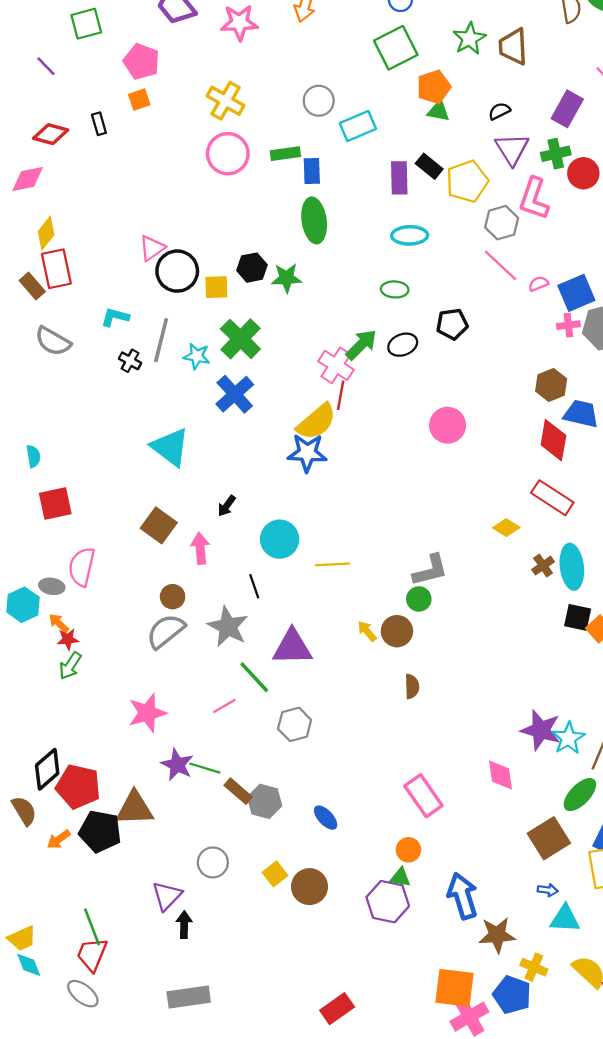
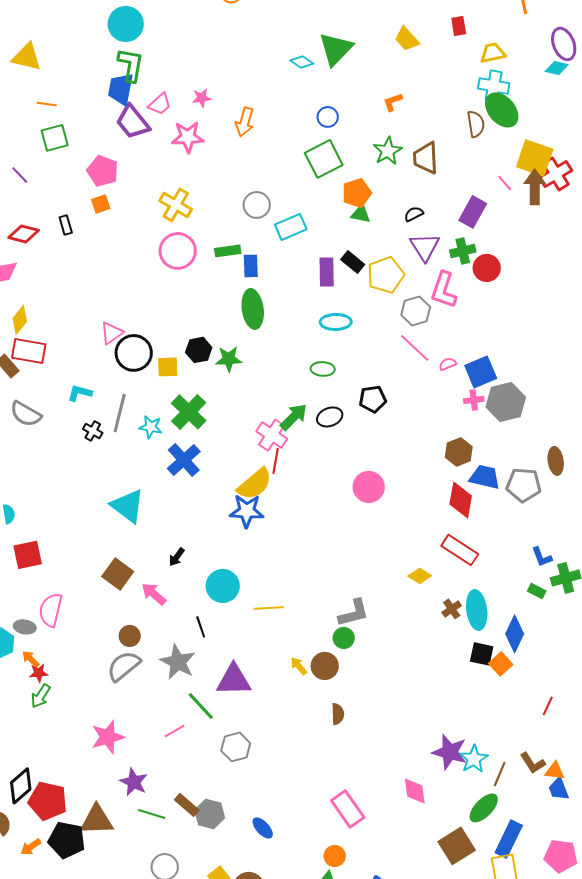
red rectangle: (56, 269) -> (29, 351), turned -68
pink arrow: (200, 548) -> (154, 594), turned -44
green line: (205, 768) -> (152, 814), moved

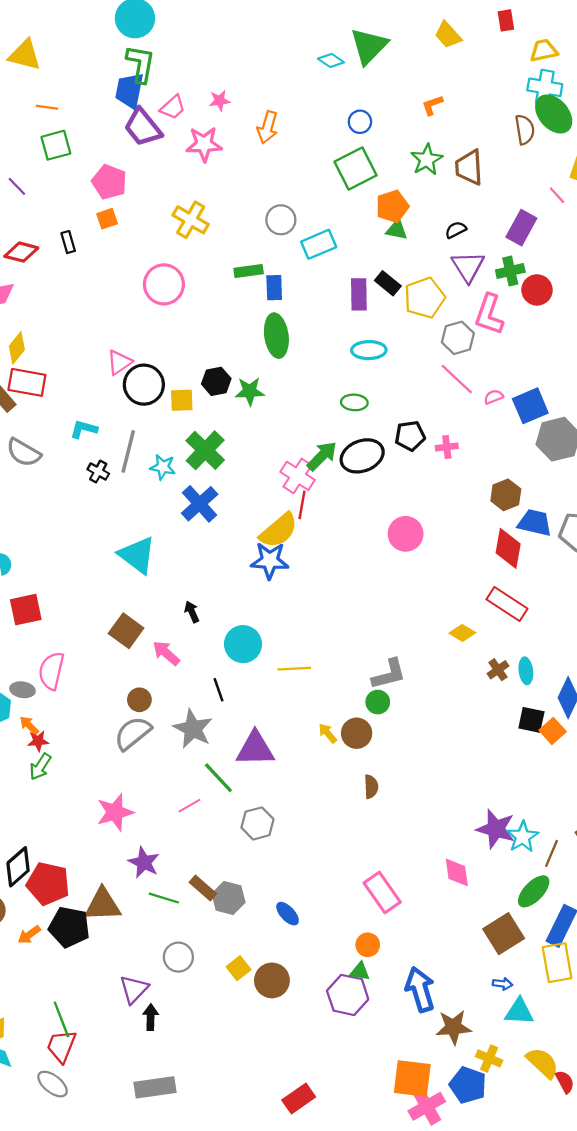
pink circle: (178, 251) -> (164, 284), moved
pink cross: (474, 400) -> (447, 447), moved
black ellipse: (330, 417) -> (362, 456), size x1.5
black arrow: (177, 557) -> (192, 612), turned 120
cyan ellipse: (477, 610) -> (526, 671), size x0.6

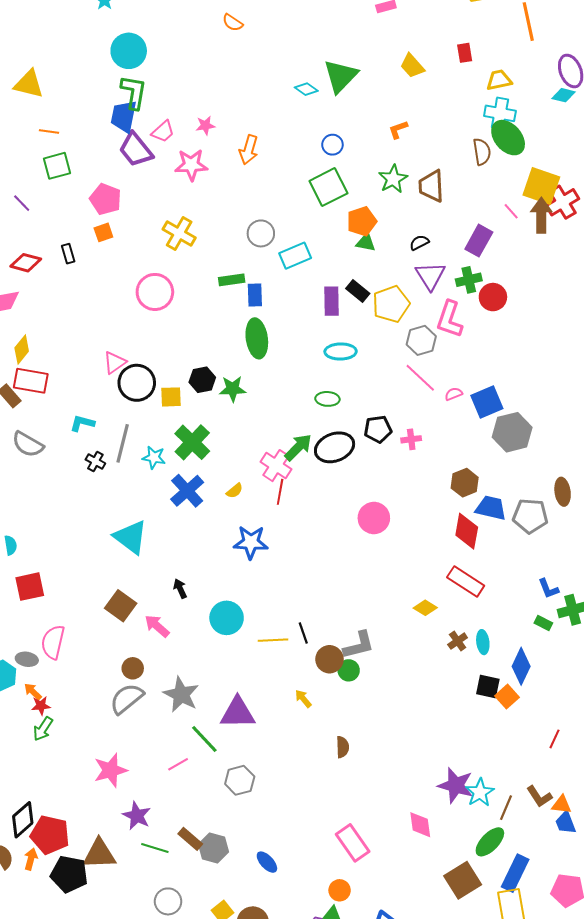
yellow semicircle: (279, 531) -> (235, 491), moved, size x0.5
black line: (218, 690) -> (303, 633), moved
brown circle: (357, 733) -> (329, 659), moved
orange arrow: (29, 935) -> (31, 859), moved, turned 140

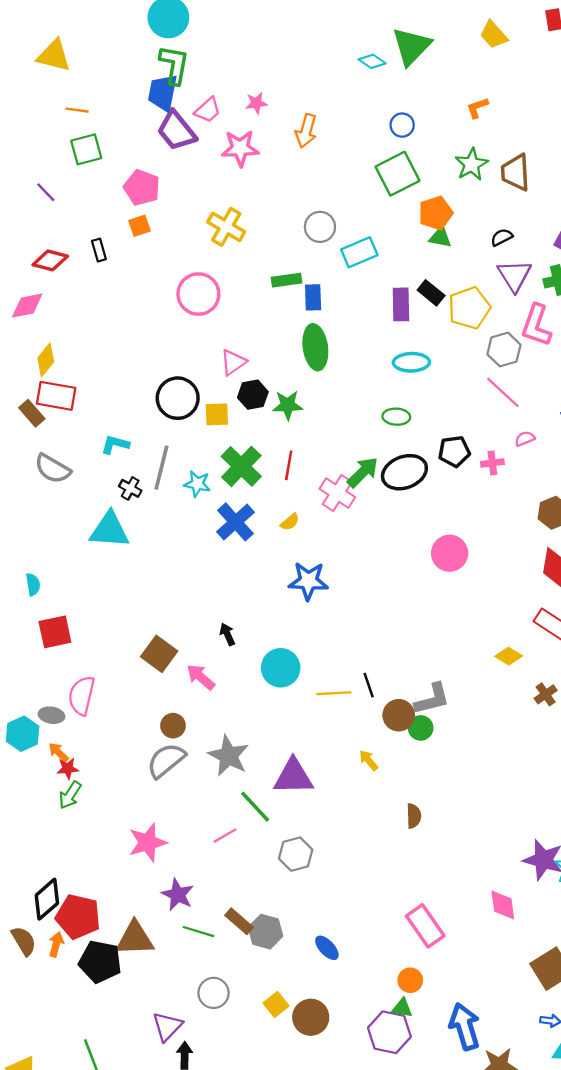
pink triangle: (115, 363) -> (233, 362), moved
pink semicircle: (454, 394) -> (525, 439), moved
red line: (280, 492) -> (289, 465), moved
cyan triangle: (131, 537) -> (109, 530), moved, turned -33

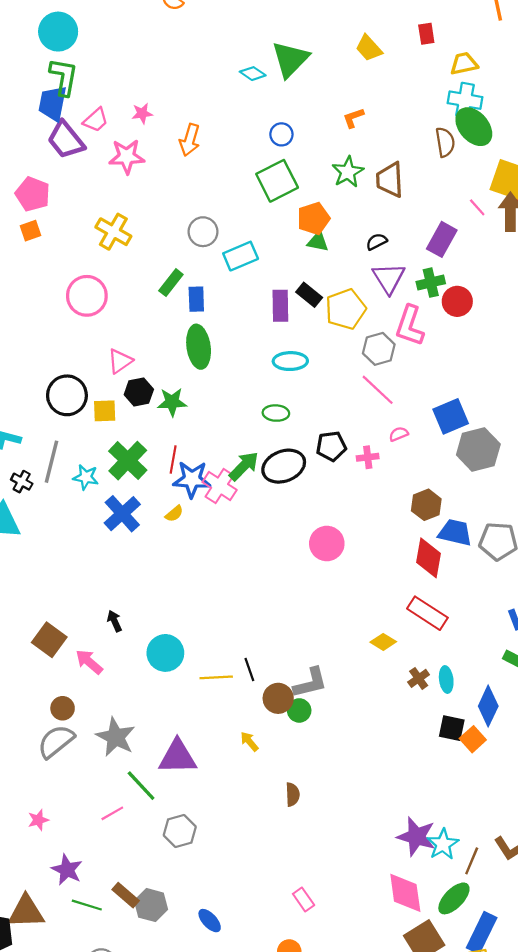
green rectangle: (286, 280) -> (171, 283), turned -44
blue star: (308, 581) -> (192, 479), moved
pink star: (148, 843) -> (38, 820), size x0.6
pink diamond: (503, 905) -> (405, 893), moved, size x1.4
pink rectangle: (425, 926) -> (304, 900), size x0.6

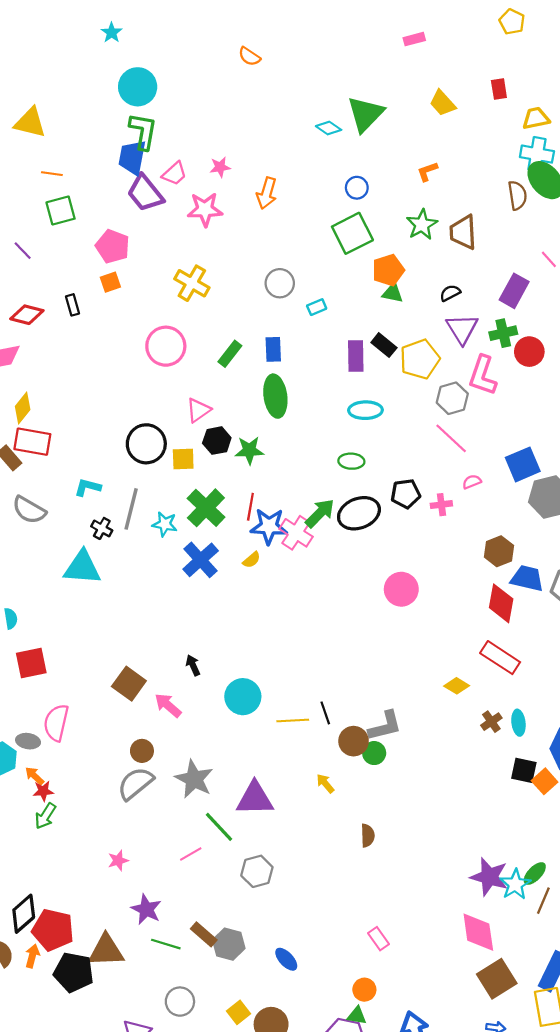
cyan rectangle: (241, 256) -> (317, 307), size x0.6
green rectangle: (171, 283) -> (230, 354), moved
green ellipse: (454, 898) -> (535, 874), moved, size x0.7

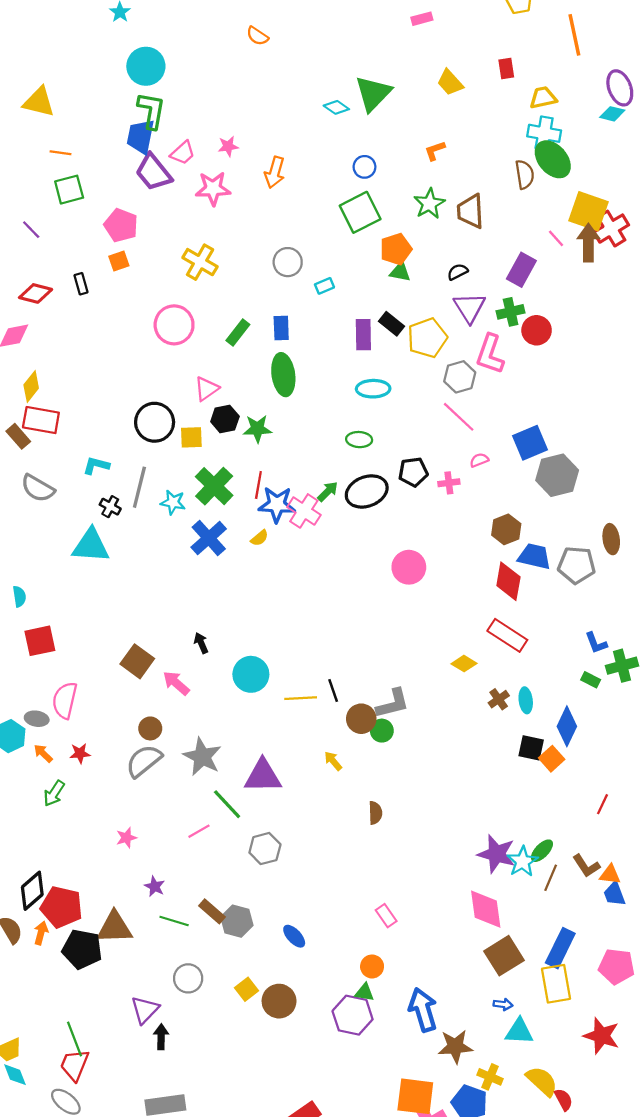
green arrow: (320, 513) -> (328, 491), size x0.7
red star: (43, 791) -> (80, 753), moved
purple star: (146, 909) -> (155, 886), size x0.7

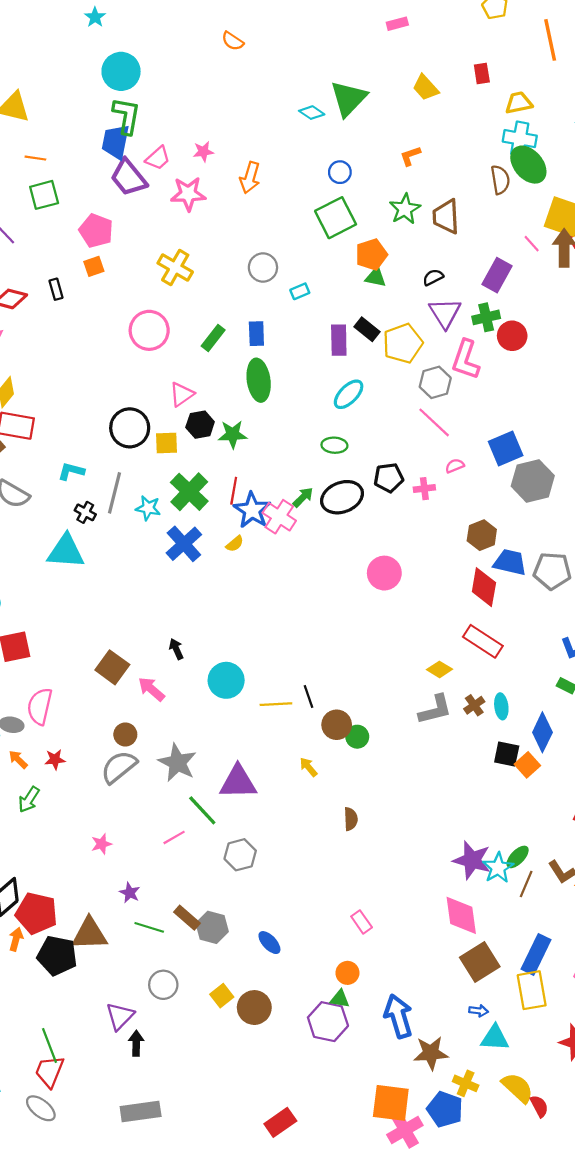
cyan ellipse: (373, 389) -> (349, 394), turned -44
blue star: (277, 504) -> (252, 510), turned 30
gray L-shape: (393, 704) -> (435, 710), moved

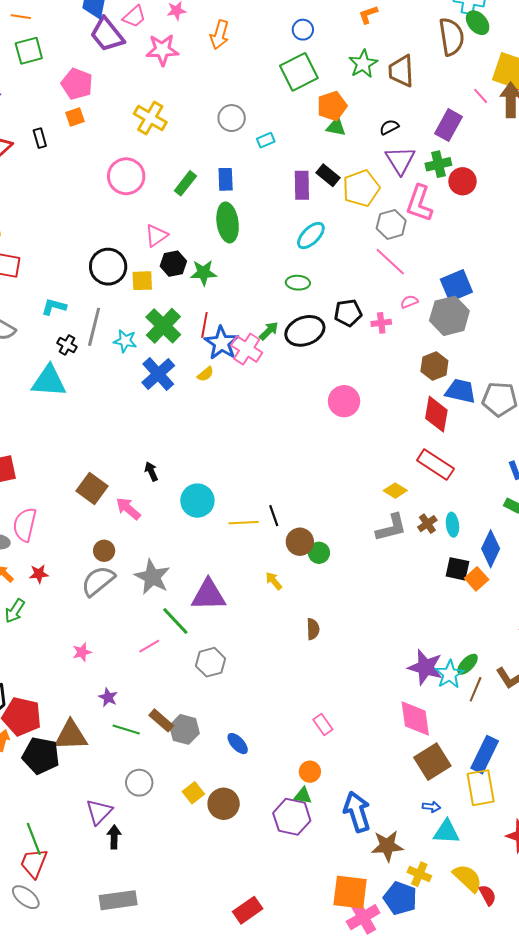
green ellipse: (528, 165) -> (478, 23), size x0.7
brown semicircle: (500, 180) -> (451, 37), size x1.4
gray hexagon: (533, 481) -> (449, 316), moved

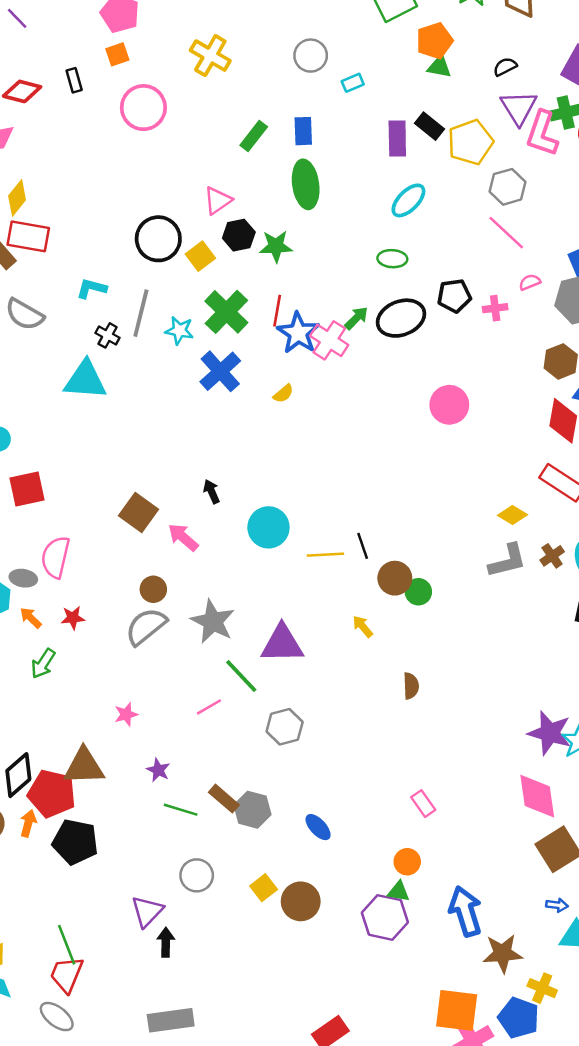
pink circle: (126, 176) -> (143, 108), moved
pink L-shape: (419, 203) -> (542, 134), moved
yellow square: (142, 281) -> (200, 256), turned -35
yellow semicircle: (205, 374) -> (283, 394), moved
brown triangle: (71, 735) -> (84, 766), moved

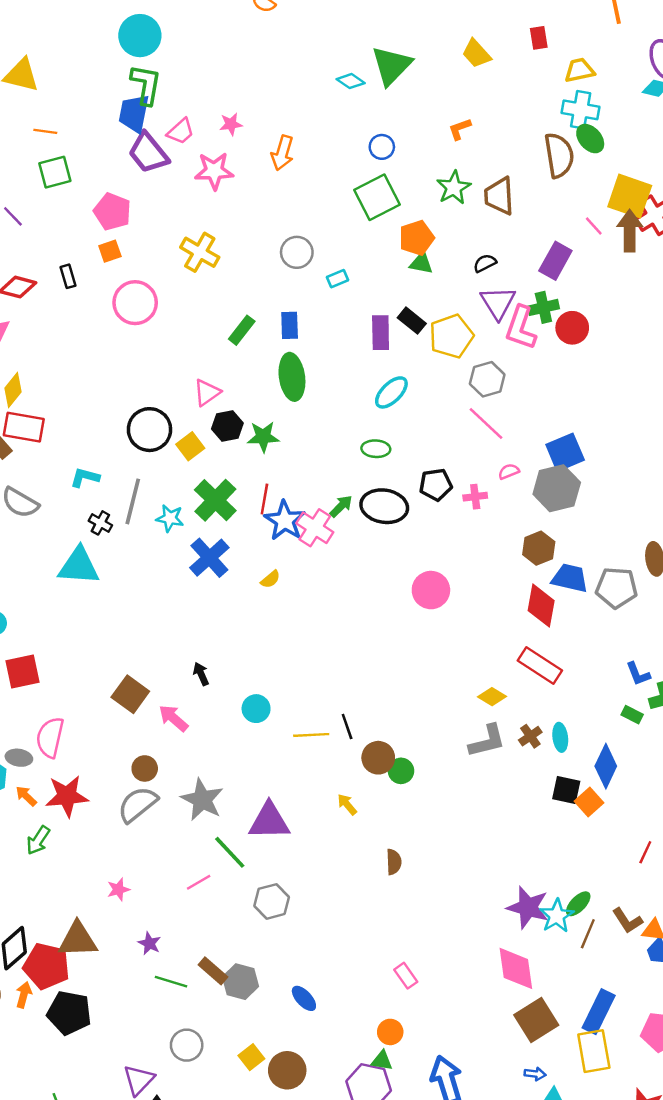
black ellipse: (401, 318) -> (384, 506), turned 30
cyan circle: (268, 527) -> (256, 709), size x0.7
red star: (73, 618) -> (67, 796), size x1.8

